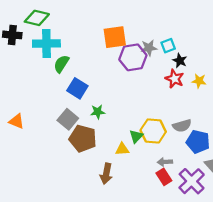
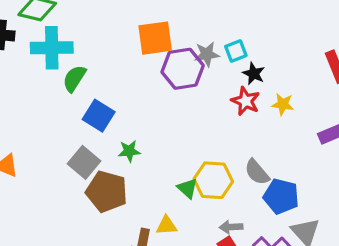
gray semicircle: (182, 126) -> (257, 172), turned 66
green triangle: (136, 136) -> (187, 188), turned -32
yellow triangle: (122, 149) -> (166, 225), moved

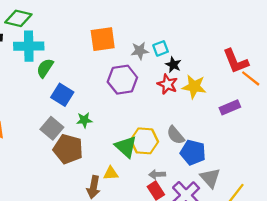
purple hexagon: (183, 69) -> (122, 80), moved
yellow star: (283, 104) -> (194, 87), size x1.5
green triangle: (187, 188) -> (126, 147), size x1.5

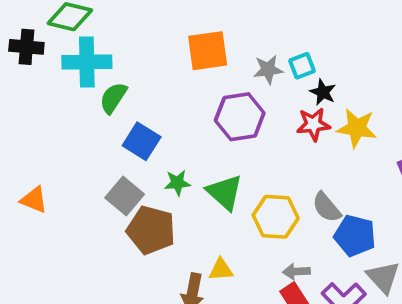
red star: (167, 84) -> (313, 124), turned -30
green triangle: (126, 147) -> (225, 192), moved

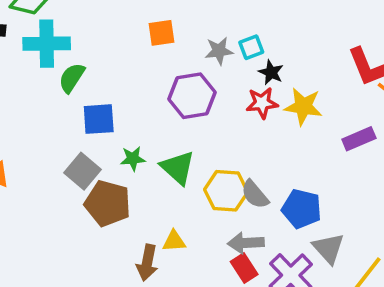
orange square: (208, 51) -> (162, 33), size x0.7
blue square: (142, 141) -> (99, 119), turned -36
gray semicircle: (327, 207) -> (255, 194), moved
gray arrow: (296, 272) -> (246, 243), size x1.4

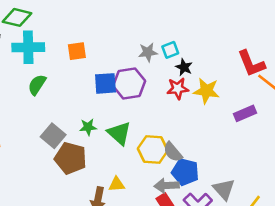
orange square: (162, 33) -> (77, 51), moved
green semicircle: (72, 78) -> (37, 85), moved
blue square: (99, 119) -> (105, 83), moved
blue pentagon: (302, 209) -> (185, 172), moved

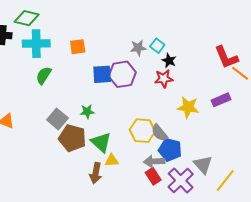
cyan square: (170, 50) -> (157, 46), turned -32
yellow star: (206, 91) -> (188, 107), moved
green triangle: (119, 133) -> (101, 142), moved

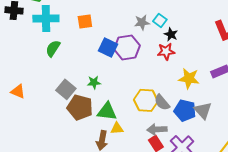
blue square: (102, 74) -> (108, 47), turned 30
green triangle: (101, 142) -> (107, 111), turned -35
blue pentagon: (170, 150) -> (185, 110), moved
gray triangle: (203, 165) -> (203, 110), moved

